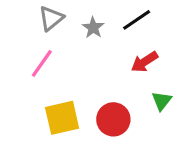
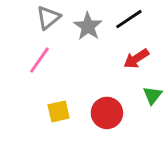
gray star: (93, 28) -> (88, 26), size x1.4
yellow square: (62, 118) -> (59, 111), size x0.7

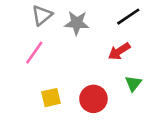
black line: (129, 19) -> (128, 17), moved
gray star: (88, 26) -> (77, 23), turned -30

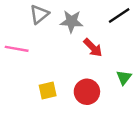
red arrow: (119, 51) -> (93, 48), moved, turned -102
pink line: (34, 53) -> (17, 49), moved, turned 65

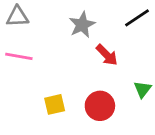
gray triangle: (39, 14) -> (17, 16), moved, turned 36
gray star: (71, 21) -> (82, 25), turned -30

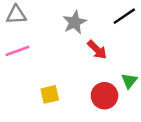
pink line: (19, 56) -> (17, 51), turned -30
red circle: (100, 106) -> (104, 96), moved

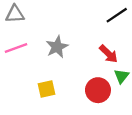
gray star: (75, 22) -> (57, 47), moved
red arrow: (97, 50) -> (109, 54), moved

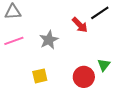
red arrow: (109, 54) -> (80, 25), moved

